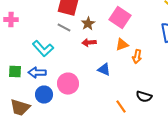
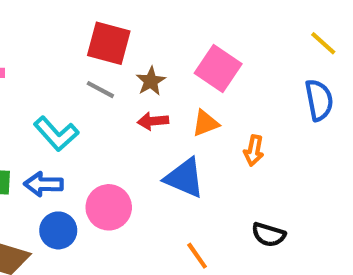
orange triangle: (122, 45) -> (205, 123), moved
blue triangle: (104, 70) -> (184, 178), size x1.5
orange line: (121, 107) -> (197, 256), moved

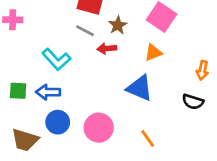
red arrow: (153, 121) -> (107, 48), moved
orange arrow: (254, 151) -> (202, 70), moved
pink circle: (109, 207) -> (99, 128), moved
black semicircle: (269, 235) -> (193, 102), moved

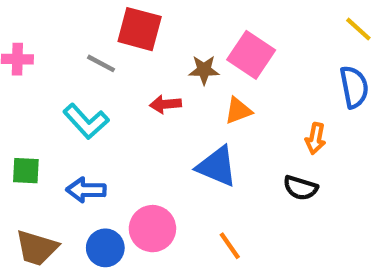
brown star: (118, 25) -> (204, 70), moved, turned 30
gray line: (85, 31) -> (101, 63), moved
blue arrow: (48, 92) -> (86, 190), moved
blue circle: (58, 122) -> (105, 248), moved

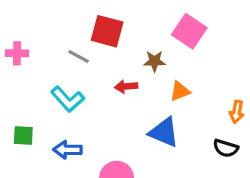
pink square: (251, 55) -> (189, 31), moved

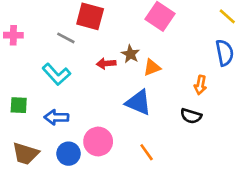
brown star: (155, 61) -> (130, 54), moved, turned 30

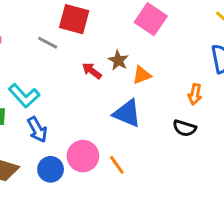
red arrow: (106, 63) -> (92, 71), turned 42
cyan L-shape: (56, 74) -> (24, 96), moved
blue arrow: (56, 117) -> (37, 130), turned -120
orange line: (147, 152) -> (117, 165), moved

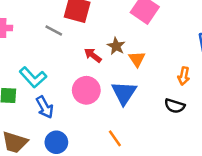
orange triangle: (142, 75) -> (137, 59), turned -42
blue triangle: (127, 113) -> (124, 93), turned 40
pink circle: (83, 156) -> (86, 90), moved

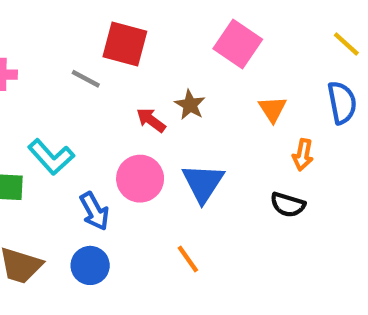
orange triangle: (137, 59) -> (272, 109), moved
blue arrow: (45, 107) -> (94, 211), moved

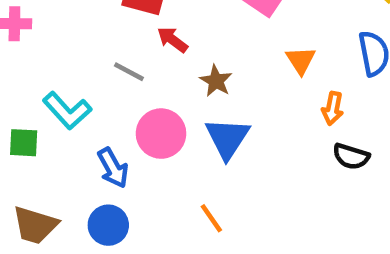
gray line: (86, 79) -> (129, 72), moved
brown star: (190, 105) -> (216, 81), moved
red arrow: (151, 120) -> (172, 40), moved
black semicircle: (288, 205) -> (351, 156), moved

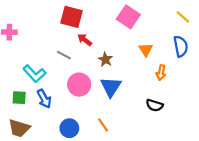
green square: (24, 143) -> (19, 98), moved
black semicircle: (351, 156) -> (154, 105), moved
blue arrow: (113, 168) -> (44, 99), moved
blue circle: (108, 225) -> (69, 128), moved

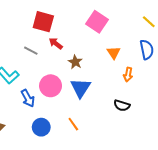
gray line: (64, 55) -> (31, 51), moved
blue arrow: (44, 99) -> (28, 98), moved

